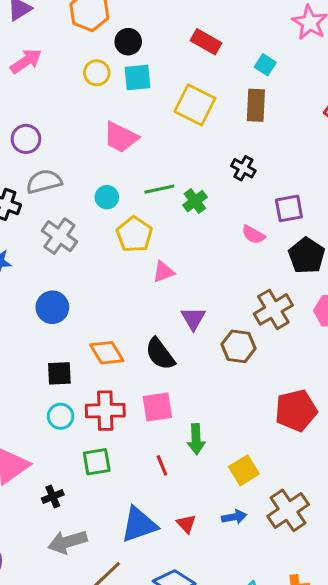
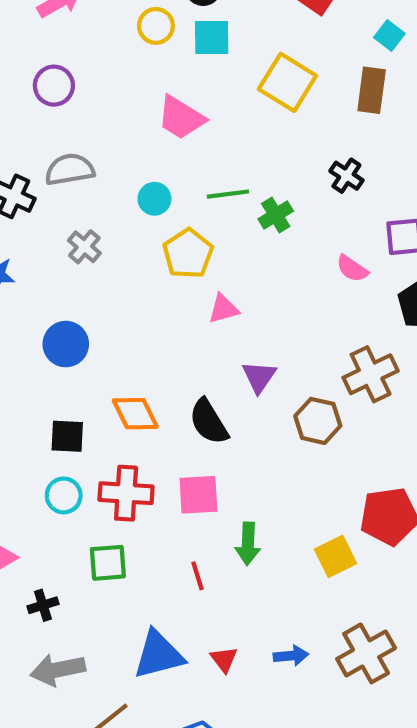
purple circle: (26, 139) -> (54, 86), moved
gray cross: (59, 236) -> (84, 247), size x0.7
yellow square: (244, 470) -> (335, 556), moved

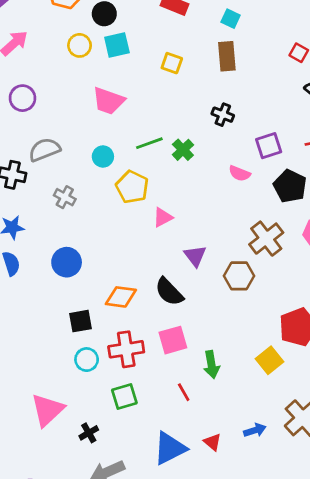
yellow square: (287, 82) -> (172, 63), size x0.6
orange diamond: (135, 414) -> (121, 297), turned -44

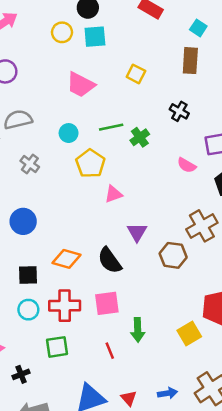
yellow square: (172, 63) -> (136, 74), moved

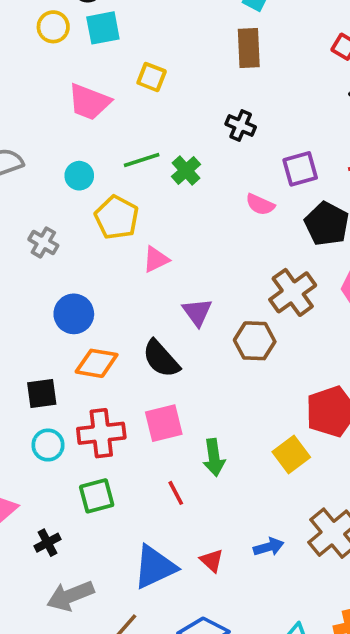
yellow square: (136, 74) -> (152, 77), moved
gray cross: (30, 164) -> (43, 242), moved
blue circle: (23, 221) -> (74, 314), moved

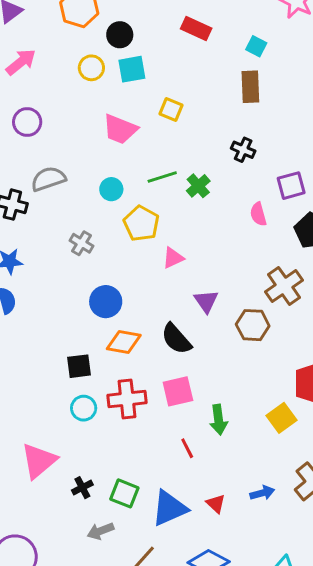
pink semicircle: (260, 204) -> (258, 214), turned 50
green square: (97, 496) -> (124, 493), moved, turned 36
gray arrow: (70, 596) -> (101, 531), size x0.7

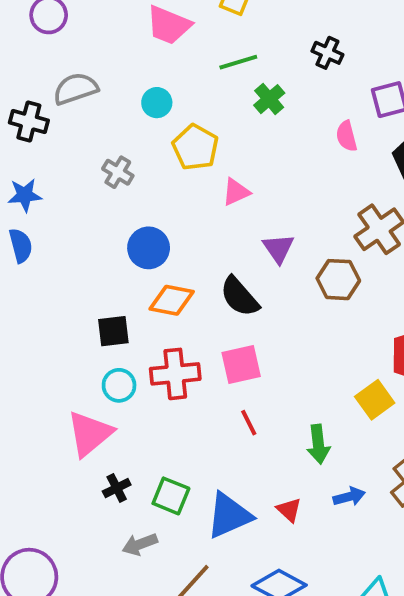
green line: (162, 177) -> (238, 62), moved
green arrow: (219, 420) -> (318, 444), moved
red line: (187, 448) -> (249, 423), moved
pink triangle: (39, 461) -> (90, 434), moved

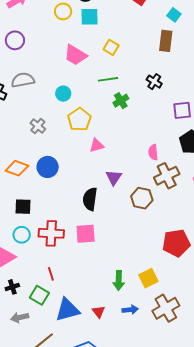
pink semicircle: (347, 136) -> (153, 152), moved
black semicircle: (239, 297) -> (90, 199), turned 40
orange diamond: (172, 300) -> (17, 168), moved
yellow square: (375, 400) -> (148, 278), moved
red line: (249, 423) -> (51, 274), moved

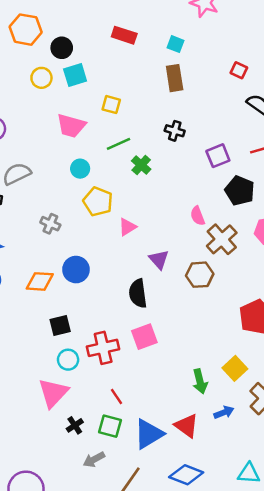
cyan circle: (63, 94) -> (80, 169), moved
red triangle: (99, 312) -> (187, 426), size x1.5

